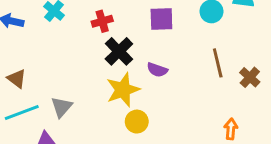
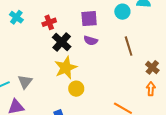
purple semicircle: (157, 70) -> (91, 41), moved
brown cross: (250, 77) -> (152, 67), moved
orange arrow: (231, 129) -> (151, 89), moved

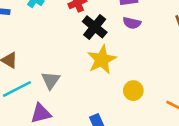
yellow circle: (76, 89) -> (133, 91), moved

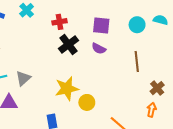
yellow star: (102, 60) -> (67, 89), moved

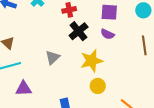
gray triangle: (23, 78) -> (53, 57), moved
yellow star: (67, 89) -> (92, 61), moved

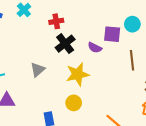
purple square: (109, 12) -> (112, 34), moved
yellow circle: (98, 86) -> (74, 103), moved

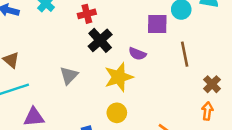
purple semicircle: (95, 48) -> (137, 54), moved

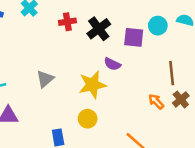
black cross: (100, 40) -> (99, 29), moved
brown line: (185, 54) -> (172, 73), moved
orange arrow: (207, 111) -> (156, 101), moved, turned -56

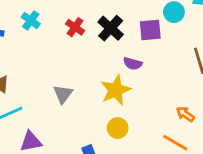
red cross: (67, 22) -> (75, 27), turned -35
orange arrow: (156, 101) -> (185, 114), moved

